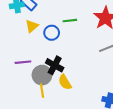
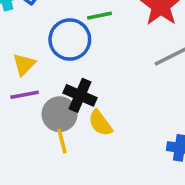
yellow triangle: (32, 26) -> (24, 64), moved
blue circle: (52, 33) -> (70, 40), size x1.5

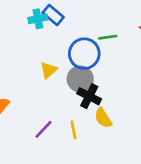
purple line: (25, 95) -> (44, 129), moved, turned -40
gray circle: (60, 114) -> (80, 79), moved

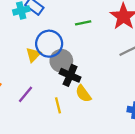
blue circle: (84, 54) -> (49, 44), moved
purple line: (44, 129) -> (25, 94), moved

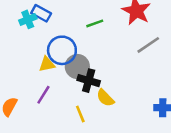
yellow triangle: (33, 55) -> (47, 64), turned 42
purple line: (25, 94) -> (43, 95), moved

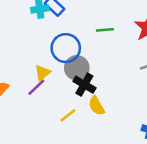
yellow triangle: (47, 64) -> (42, 73), moved, turned -42
yellow line: (80, 114) -> (68, 115), turned 60

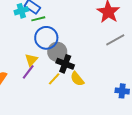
green line: (105, 30) -> (38, 19), moved
yellow line: (68, 115) -> (54, 79), moved

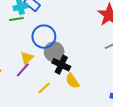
green line: (38, 19) -> (16, 19), moved
yellow line: (54, 79) -> (44, 88), moved

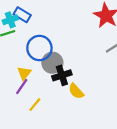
black cross: (61, 65) -> (62, 75), turned -36
yellow line: (44, 88) -> (35, 105), moved

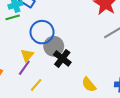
black cross: (62, 75) -> (62, 58), turned -36
yellow semicircle: (76, 91) -> (89, 85), moved

